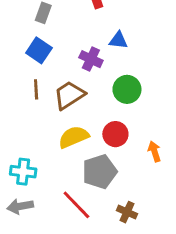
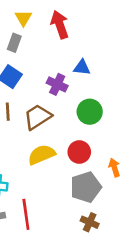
gray pentagon: (100, 172) -> (86, 187), moved
red line: (76, 205) -> (26, 214), moved, turned 36

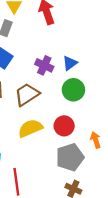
blue triangle: (82, 67) -> (70, 63), moved, turned -42

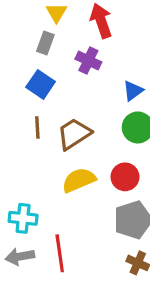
purple cross: (44, 65) -> (88, 61), moved

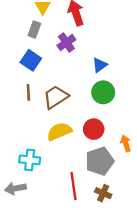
purple cross: (88, 61) -> (66, 43), turned 30
cyan cross: (23, 218) -> (30, 160), moved
red line: (60, 253) -> (74, 186), moved

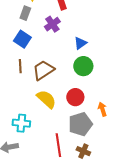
yellow semicircle: (59, 131) -> (46, 99), turned 65

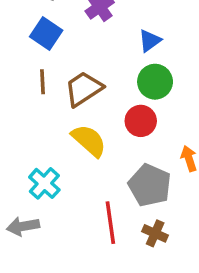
red circle: (75, 97) -> (141, 121), moved
cyan cross: (21, 123) -> (44, 183), turned 36
gray pentagon: (80, 124) -> (150, 185), turned -30

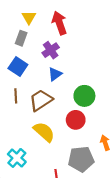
blue triangle: (150, 41) -> (55, 74), moved
gray pentagon: (150, 185) -> (81, 159), turned -30

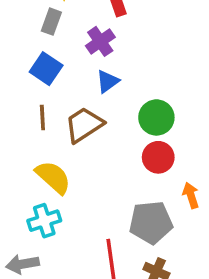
red circle: (76, 120) -> (158, 157), moved
yellow semicircle: (44, 132) -> (53, 177), moved
cyan cross: (17, 158) -> (44, 221), turned 30

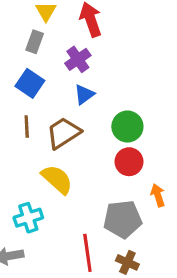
yellow semicircle: (53, 177) -> (57, 179), moved

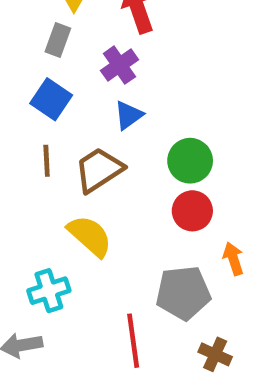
brown cross: (127, 262) -> (215, 354), moved

